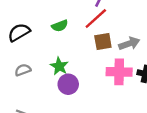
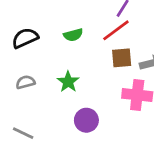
purple circle: (68, 84) -> (86, 120), moved

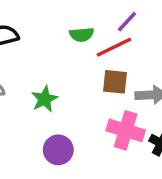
green semicircle: (73, 35) -> (82, 35), moved

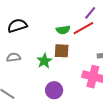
green semicircle: (82, 35) -> (63, 30), moved
brown square: (115, 82) -> (62, 51), moved

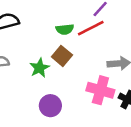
brown square: (62, 51) -> (62, 56), turned 35

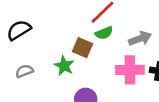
green semicircle: (65, 29) -> (104, 33), moved

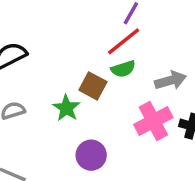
pink cross: (130, 70) -> (153, 121), turned -32

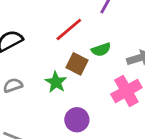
red line: (124, 41) -> (69, 30), moved

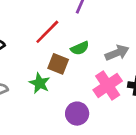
purple circle: (77, 120) -> (77, 114), moved

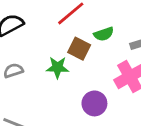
green star: (40, 83) -> (57, 67), turned -30

